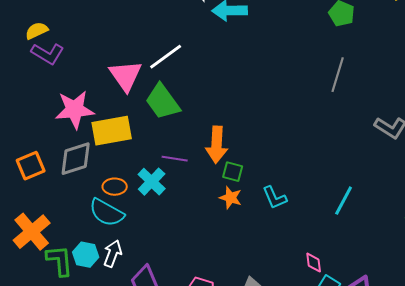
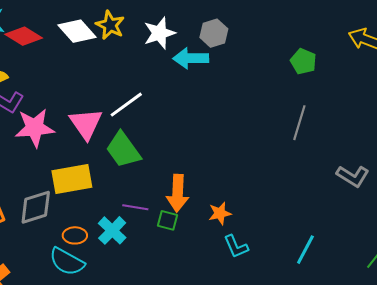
pink star: (75, 110) -> (35, 128), moved
green square: (233, 172) -> (168, 220), moved
orange star: (231, 198) -> (220, 213), moved, turned -30

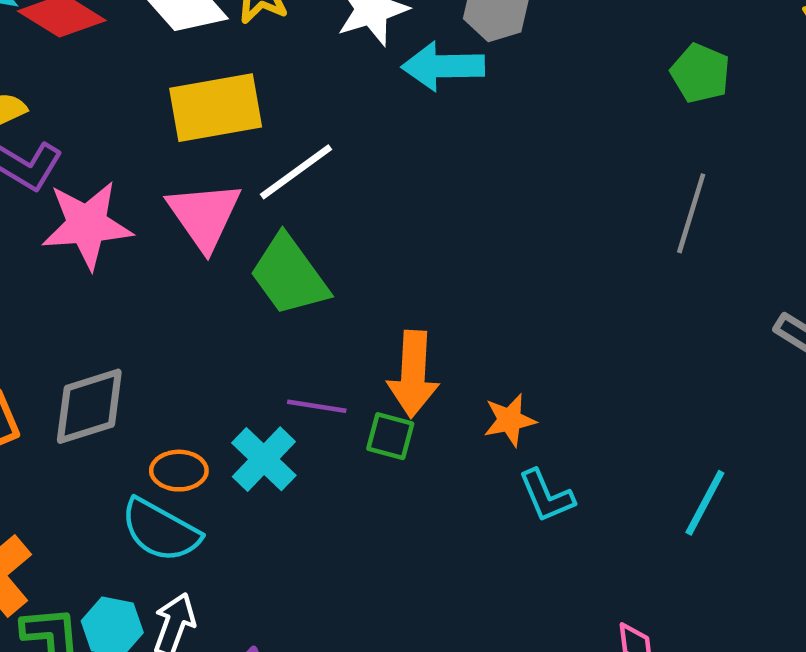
yellow rectangle: (72, 179) -> (216, 108), moved

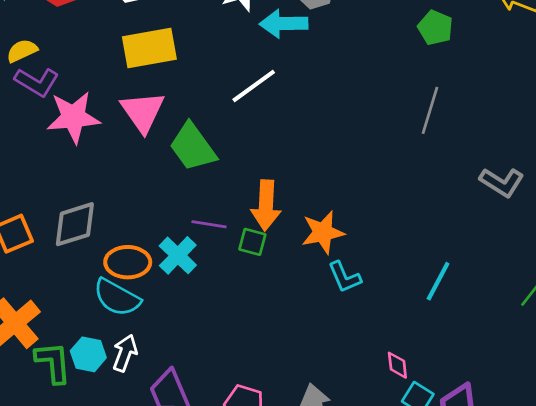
white line: (296, 172) -> (254, 86), moved
orange star: (510, 420) -> (323, 232), size x1.4
orange ellipse: (179, 471) -> (128, 262), size x1.4

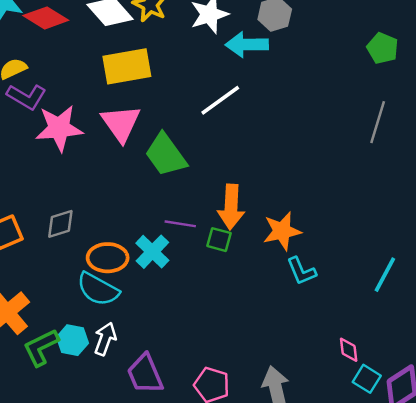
gray diamond: (75, 224) -> (60, 224), size x0.7
green L-shape: (53, 362) -> (41, 347), turned -111

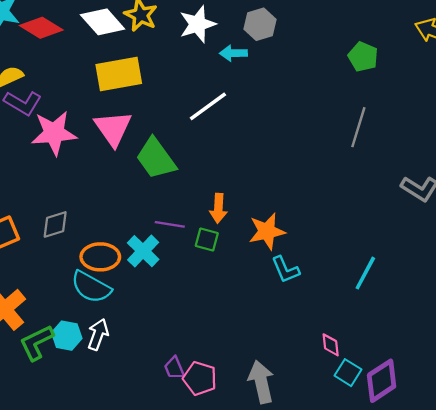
cyan arrow: (247, 45) -> (233, 53), size x0.7
orange arrow: (231, 207) -> (218, 208), size x0.7
purple trapezoid: (145, 374) -> (174, 368), moved, size x0.6

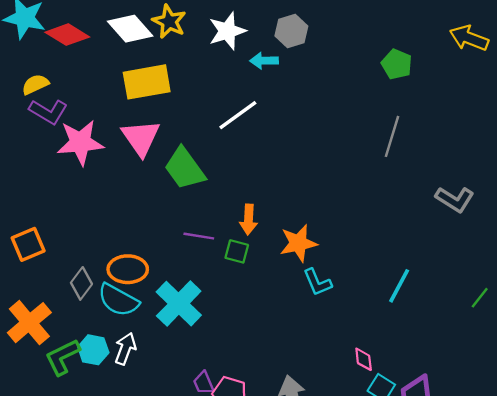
gray diamond: (55, 224) -> (81, 283), moved, turned -36
cyan cross: (143, 251) -> (179, 304), moved, size x1.4

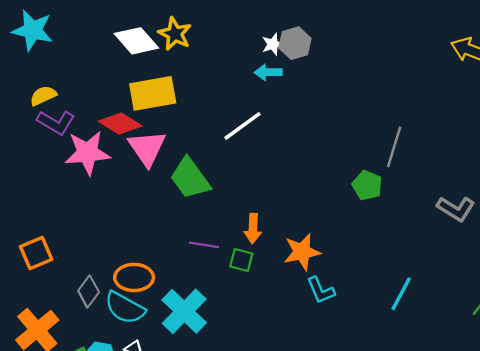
white star: (227, 31) -> (273, 44), moved, size x0.6
red diamond: (67, 35) -> (120, 124), moved
green pentagon: (397, 64) -> (367, 185), moved

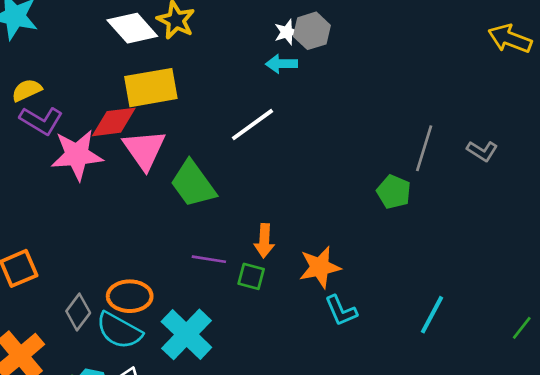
red diamond: (120, 124) -> (114, 122), turned -39
gray L-shape: (456, 209) -> (482, 151), moved, size x0.7

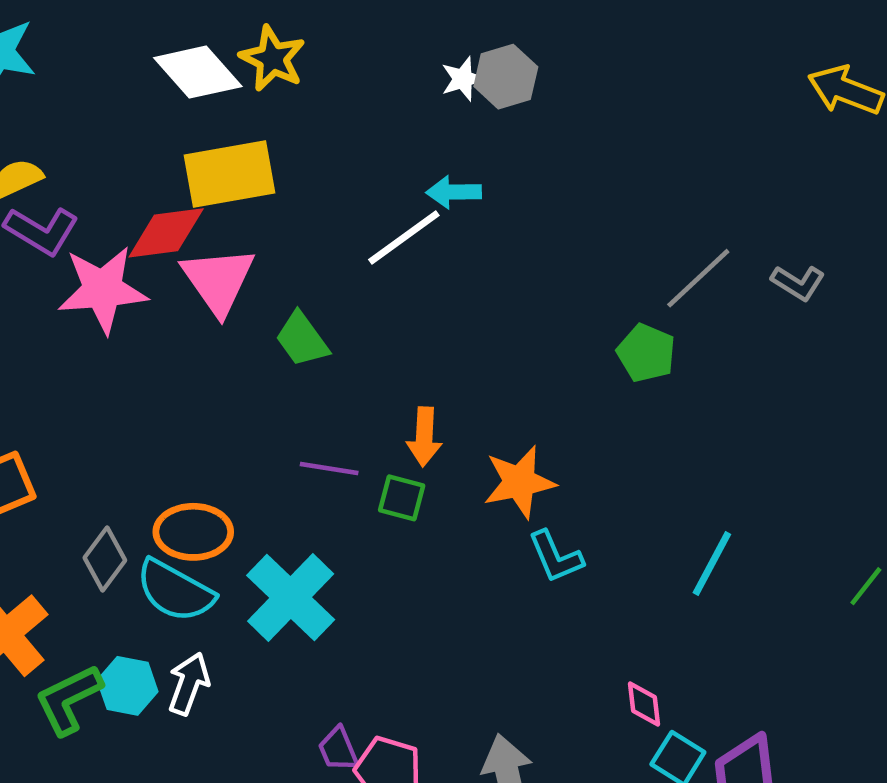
cyan arrow: (282, 64) -> (454, 192), moved
gray line: (424, 148) -> (698, 278), turned 30
green trapezoid: (193, 184) -> (302, 339), size x0.7

